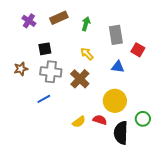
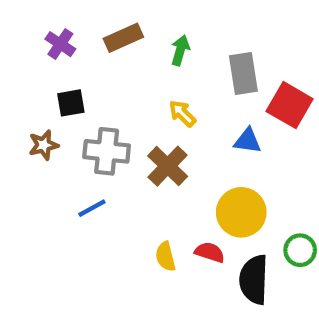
black square: (45, 49) -> (71, 103), moved
red square: (138, 50) -> (290, 105), size x1.5
yellow semicircle: (79, 122) -> (166, 256), turned 112

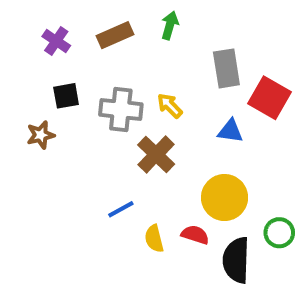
green arrow: (180, 50) -> (170, 25), moved
gray cross: (107, 151) -> (121, 109), moved
blue line: (92, 208) -> (121, 209), moved

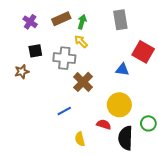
green arrow: (170, 25) -> (82, 22), moved
gray rectangle: (226, 68) -> (120, 20), moved
yellow arrow: (170, 106) -> (81, 42), moved
yellow semicircle: (154, 239) -> (80, 139), moved

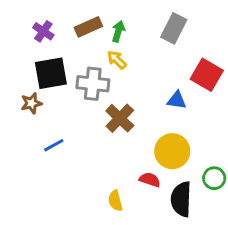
gray rectangle: (120, 20) -> (174, 28), turned 36
black square: (35, 51) -> (51, 73), size x1.6
blue line: (64, 111) -> (54, 145), moved

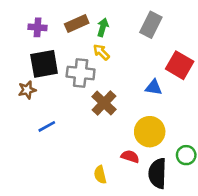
purple cross: (43, 31) -> (38, 27), turned -30

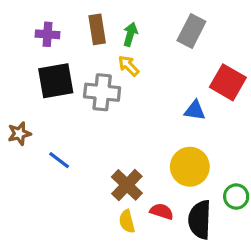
brown rectangle: (77, 23) -> (97, 29), turned -75
brown star: (27, 90) -> (19, 134), moved
brown cross: (104, 103) -> (127, 185), moved
blue line: (47, 126) -> (59, 160), turned 66
red semicircle: (130, 156) -> (162, 211), moved

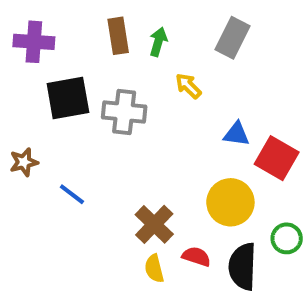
purple cross: (47, 34) -> (34, 42), moved, size x1.4
yellow arrow: (129, 66) -> (188, 86), moved
red square: (228, 82) -> (277, 158), moved

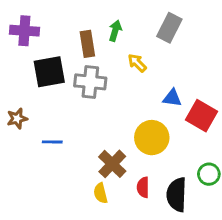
brown rectangle: (118, 36) -> (87, 44), moved
blue line: (72, 194) -> (52, 142), turned -36
yellow circle: (230, 202) -> (152, 138), moved
red semicircle: (196, 256) -> (143, 187), turned -108
yellow semicircle: (154, 269) -> (101, 193), moved

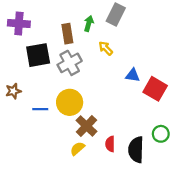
gray rectangle: (169, 28) -> (116, 14), moved
gray cross: (90, 82) -> (70, 63), turned -35
yellow circle: (152, 138) -> (70, 102), moved
yellow semicircle: (101, 193) -> (77, 148), turned 63

